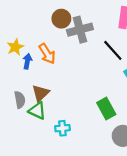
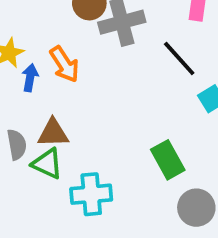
brown triangle: (41, 93) -> (53, 133), turned 42
cyan cross: (62, 128) -> (91, 194), size x1.5

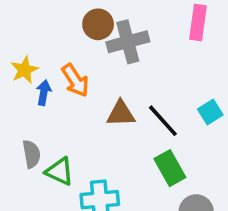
black line: (179, 59) -> (163, 121), moved
brown triangle: (53, 133) -> (121, 114), moved

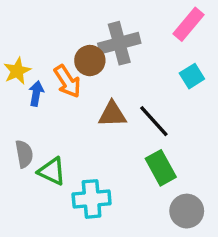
pink rectangle: (198, 23) -> (188, 24), turned 32
brown circle: (98, 24) -> (90, 61), moved
cyan square: (210, 112) -> (192, 76), moved

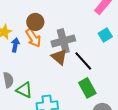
gray cross: (119, 43) -> (63, 41), moved
brown circle: (90, 61) -> (35, 22), moved
brown triangle: (112, 114) -> (59, 57), turned 42

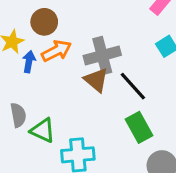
brown circle: (35, 22) -> (44, 22), moved
orange arrow: (33, 38) -> (56, 51), turned -84

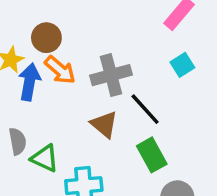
orange arrow: (56, 51) -> (60, 70), turned 68
blue arrow: (29, 62) -> (29, 82), size x1.5
brown triangle: (96, 80) -> (104, 124), moved

